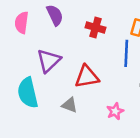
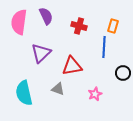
pink semicircle: (22, 23) -> (19, 22), size x1.4
cyan semicircle: (28, 93) -> (24, 93), moved

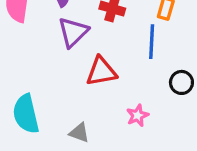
purple triangle: (41, 53) -> (73, 32), moved
gray triangle: (58, 89) -> (79, 133), moved

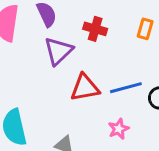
blue line: (152, 42) -> (126, 88), moved, turned 72

